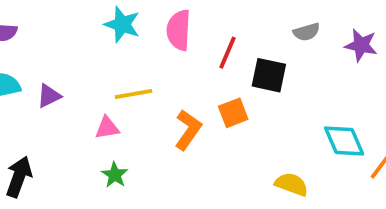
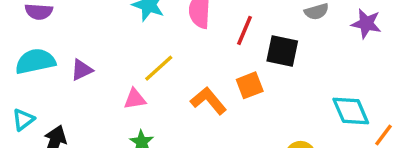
yellow line: (134, 94) -> (159, 68), turned -32
orange L-shape: (188, 130) -> (209, 101), turned -75

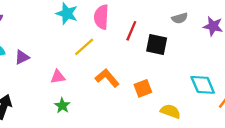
yellow line: (159, 68) -> (84, 47), moved
orange square: (250, 85) -> (143, 88), moved

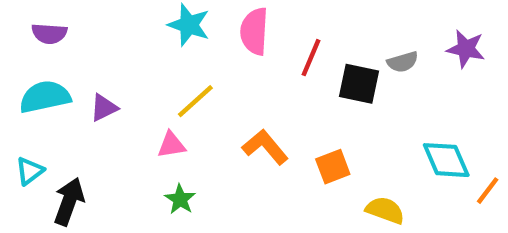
gray semicircle: (180, 18) -> (403, 62), moved
yellow line: (84, 47) -> (195, 101), moved

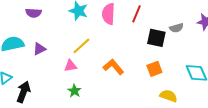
purple semicircle: (49, 34) -> (33, 13), moved
red line: (311, 58) -> (136, 14), moved
orange square: (333, 167) -> (154, 69), moved

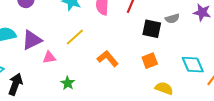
purple triangle: (39, 49) -> (32, 40), size x1.5
pink triangle: (70, 66) -> (49, 57), moved

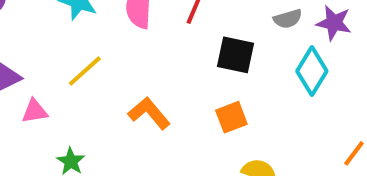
gray semicircle: (172, 19) -> (288, 19), moved
cyan diamond: (193, 65) -> (312, 71), moved, turned 55

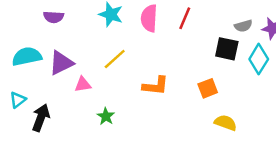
black square: (235, 55) -> (227, 49), moved
orange L-shape: (149, 113) -> (155, 86), turned 136

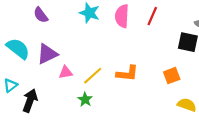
purple semicircle: (54, 17) -> (41, 15), turned 49
cyan semicircle: (27, 56) -> (18, 49), turned 50
yellow line: (115, 59) -> (93, 76), moved

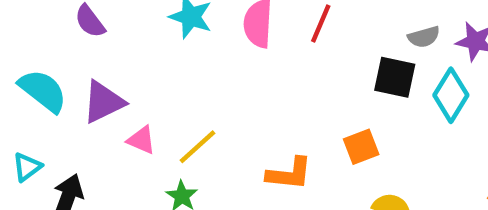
pink triangle: (66, 72) -> (141, 140), turned 32
orange L-shape: (127, 73) -> (289, 174), moved

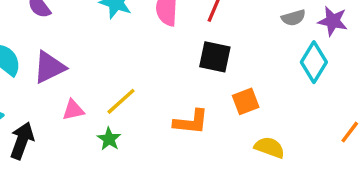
black square: (395, 77) -> (215, 57), moved
pink triangle: (141, 140) -> (73, 110), moved, turned -35

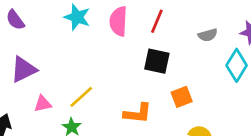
gray semicircle: (293, 18) -> (208, 35), moved

